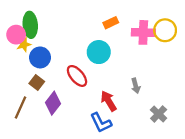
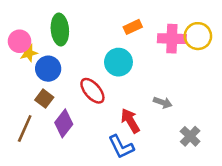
green ellipse: (30, 25) -> (60, 30), moved
gray arrow: (136, 86) -> (163, 102), turned -56

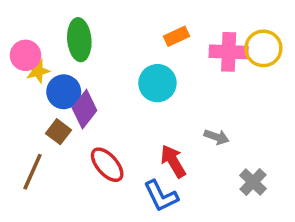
red ellipse: (92, 91) -> (107, 165), moved
purple diamond: (64, 123) -> (85, 109), moved

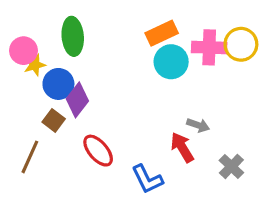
orange rectangle: (177, 36) -> (162, 33), size x1.4
cyan circle: (157, 83) -> (171, 62), moved
red arrow: (173, 161) -> (182, 147), moved

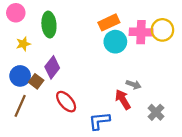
pink circle: (24, 51) -> (16, 13), moved
blue circle: (58, 84) -> (20, 76), moved
blue L-shape: (147, 179) -> (99, 121), turned 110

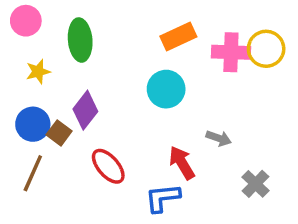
cyan circle: (115, 42) -> (166, 89), moved
red arrow: (123, 99) -> (182, 163), moved

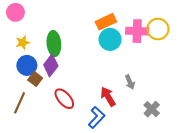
green ellipse: (80, 40) -> (54, 44), moved
cyan circle: (166, 89) -> (110, 39), moved
blue circle: (33, 124) -> (27, 65), moved
gray arrow: (219, 138) -> (130, 82), turned 48
blue L-shape: (163, 198) -> (97, 117), turned 140

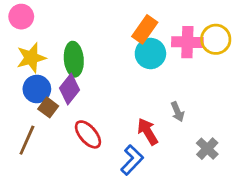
orange rectangle: (106, 22) -> (145, 29), turned -30
yellow star: (23, 43) -> (31, 58), size x1.5

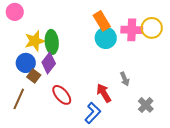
orange rectangle: (145, 29) -> (102, 21), turned -66
yellow star: (31, 58) -> (35, 41), moved

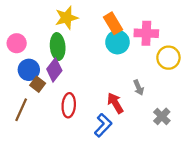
pink circle: (15, 12) -> (17, 43), moved
yellow circle: (152, 28) -> (168, 58), moved
yellow star: (35, 41) -> (67, 18), moved
red ellipse: (62, 95) -> (69, 105), turned 45

